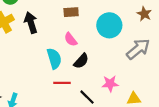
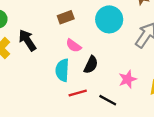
cyan semicircle: (54, 58) -> (62, 70), turned -144

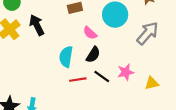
pink semicircle: (74, 46) -> (90, 33), moved
black line: (108, 100) -> (102, 76), moved

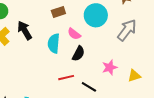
cyan semicircle: (66, 57) -> (54, 43), moved
black line: (102, 76) -> (89, 87), moved

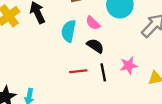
black semicircle: (78, 54) -> (95, 46), turned -91
black line: (89, 87) -> (103, 72), moved, turned 42

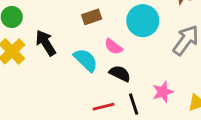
cyan semicircle: (69, 31) -> (86, 60), turned 130

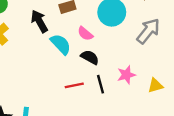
black arrow: (46, 43) -> (39, 21), moved

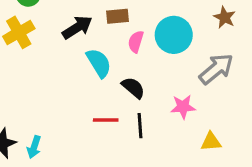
black arrow: (39, 21) -> (77, 27), turned 75
pink semicircle: (85, 34) -> (136, 42), moved, turned 56
pink star: (126, 75) -> (183, 107), moved

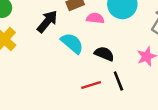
pink semicircle: (136, 42) -> (95, 18), turned 96

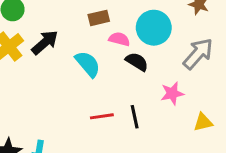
black arrow: (47, 21) -> (45, 43), moved
black semicircle: (104, 54) -> (137, 62), moved

